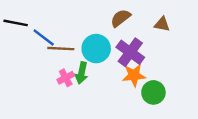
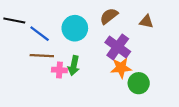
brown line: (61, 49) -> (42, 56), moved
cyan circle: (96, 49) -> (75, 28), moved
pink cross: (66, 78) -> (59, 70), turned 32

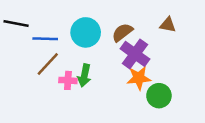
brown semicircle: (109, 16) -> (122, 32), moved
blue line: (40, 34) -> (45, 39), turned -35
brown line: (42, 56) -> (48, 64), turned -50

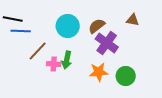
blue line: (45, 39) -> (21, 31), moved
orange star: (139, 78) -> (99, 72), moved

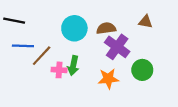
brown semicircle: (97, 26) -> (106, 28), turned 30
blue line: (21, 31) -> (23, 46), moved
green circle: (126, 76) -> (142, 70), moved

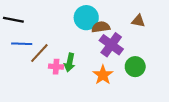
cyan circle: (74, 28) -> (86, 18), moved
orange star: (108, 79) -> (103, 75), turned -30

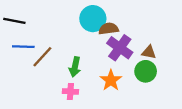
brown triangle: (138, 21) -> (149, 52), moved
pink cross: (56, 67) -> (70, 92), moved

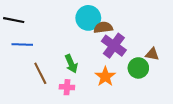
brown triangle: (149, 52) -> (152, 54), moved
brown line: (42, 57) -> (40, 73), moved, turned -70
green arrow: (75, 67) -> (71, 64), turned -36

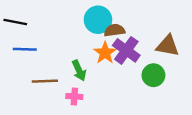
brown triangle: (152, 54) -> (168, 46), moved, size x1.5
brown line: (40, 73) -> (45, 81), turned -65
orange star: (105, 76) -> (105, 53), moved

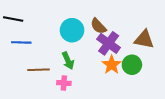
cyan circle: (98, 20) -> (72, 30), moved
brown semicircle: (114, 30) -> (98, 26), turned -126
orange star: (105, 53) -> (112, 65), moved

